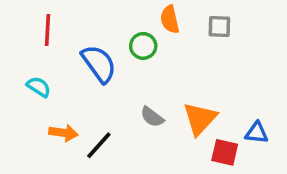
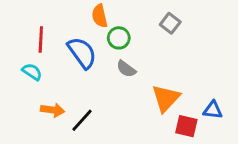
orange semicircle: (170, 19) -> (100, 16), moved
gray square: (219, 26) -> (170, 23), moved, turned 36
red line: (47, 30) -> (41, 39), moved
gray semicircle: (152, 117) -> (126, 69), moved

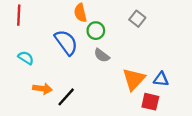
red line: (41, 39) -> (19, 15), moved
blue triangle: (213, 110) -> (161, 79), moved

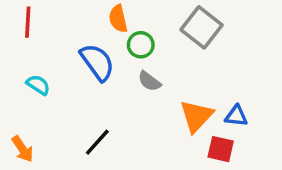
gray square: (137, 19) -> (202, 27), size x1.6
orange arrow: (42, 89) -> (23, 149), moved, turned 48

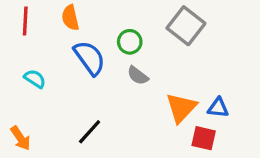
orange semicircle: (118, 19) -> (70, 18), moved

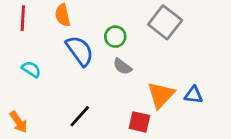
red square: (204, 138) -> (139, 122), moved

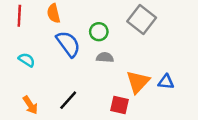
gray semicircle: (122, 66) -> (105, 57), turned 147
orange arrow: (18, 122) -> (30, 105), moved

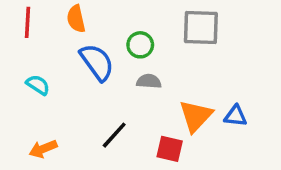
gray square: (142, 19) -> (201, 28), turned -36
black line: (68, 100) -> (114, 135), moved
orange arrow: (30, 105) -> (43, 149), turned 102

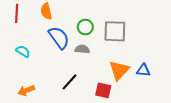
gray square: (201, 28) -> (115, 31), moved
gray semicircle: (149, 81) -> (82, 49), moved

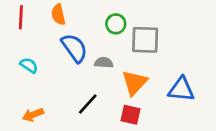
green circle: (85, 27) -> (116, 24), moved
orange triangle: (119, 70) -> (134, 83), moved
blue triangle: (143, 70) -> (181, 89), size x1.5

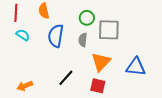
blue semicircle: (74, 48) -> (56, 36), turned -135
gray semicircle: (104, 63) -> (83, 40), moved, turned -88
cyan semicircle: (29, 65) -> (23, 35), moved

